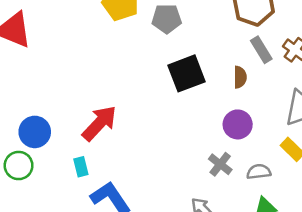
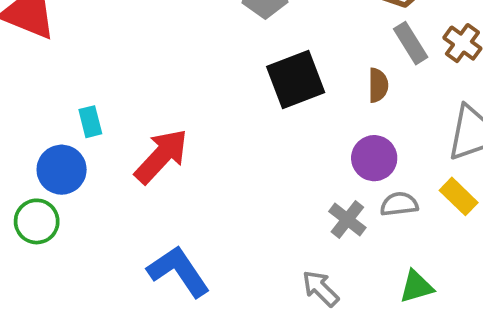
cyan rectangle: (81, 167) -> (90, 122), moved
gray semicircle: (259, 172) -> (399, 204), moved

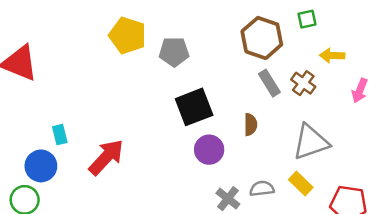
brown semicircle: (378, 85) -> (251, 125), moved
purple circle: (374, 158) -> (209, 150), moved

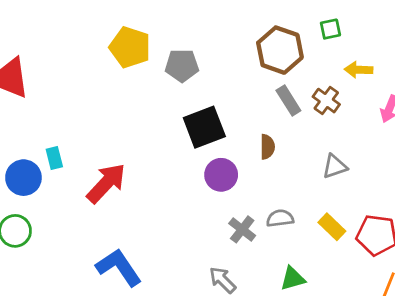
gray triangle: (311, 142) -> (335, 166), size x0.6
blue circle: (41, 166) -> (23, 178), moved
yellow rectangle: (301, 184) -> (332, 227), moved

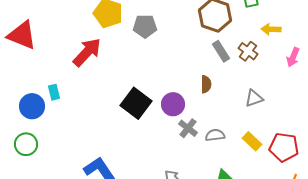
black square: (204, 127) -> (136, 103), moved, turned -32
red arrow: (106, 183) -> (87, 52), moved
gray cross: (242, 229) -> (188, 128), moved

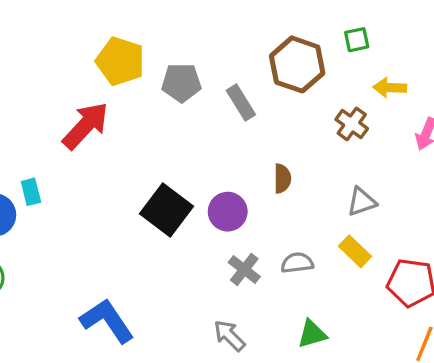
gray rectangle: (221, 51) -> (241, 102), moved
gray cross: (188, 128) -> (244, 269), moved
yellow rectangle: (252, 141) -> (355, 251), moved

